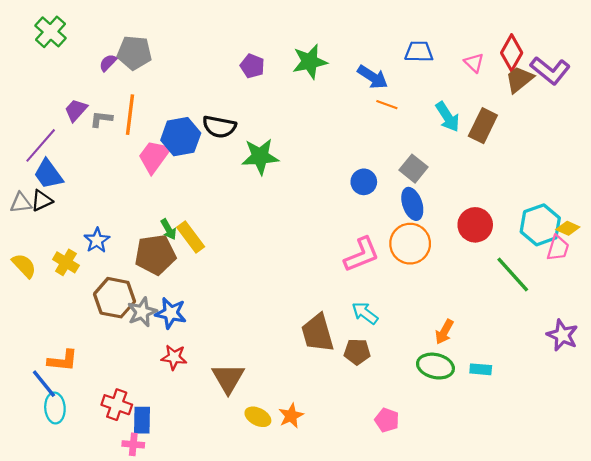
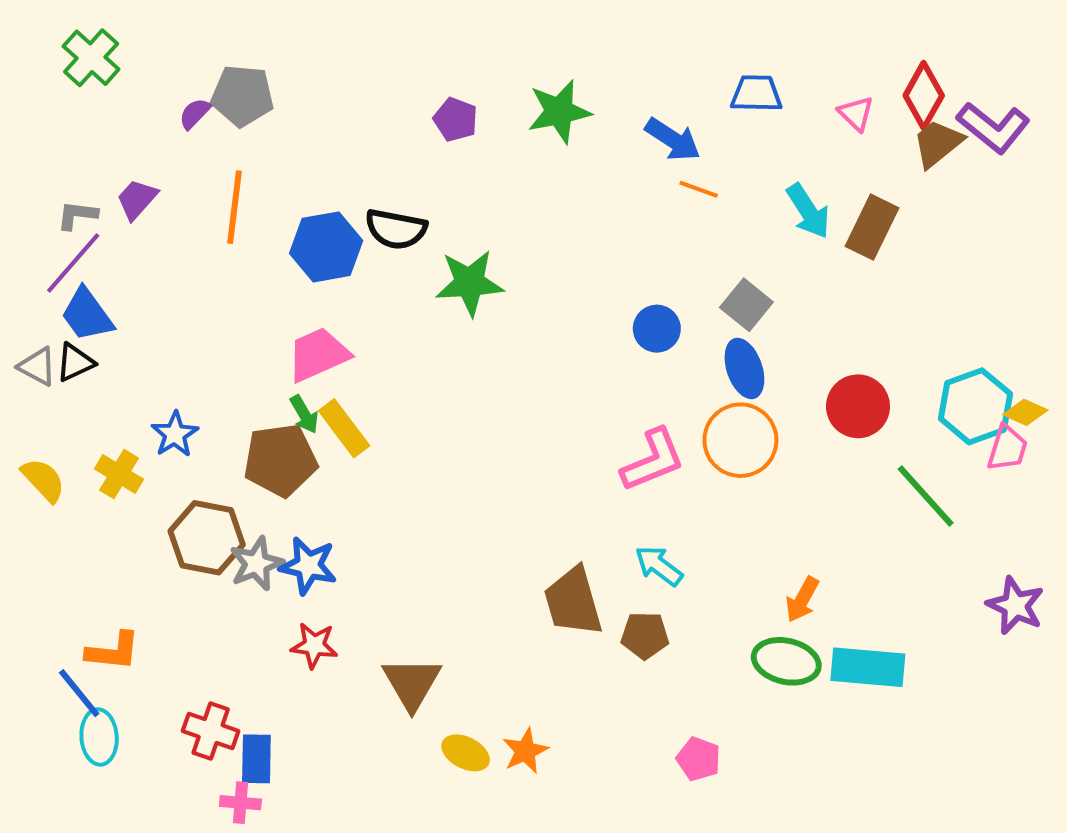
gray L-shape: (101, 119) -> (77, 215), moved
pink trapezoid: (154, 156) -> (318, 355), moved, turned 30
gray triangle: (21, 203) -> (37, 366), turned 35
cyan rectangle: (481, 369) -> (868, 667), size x1.8

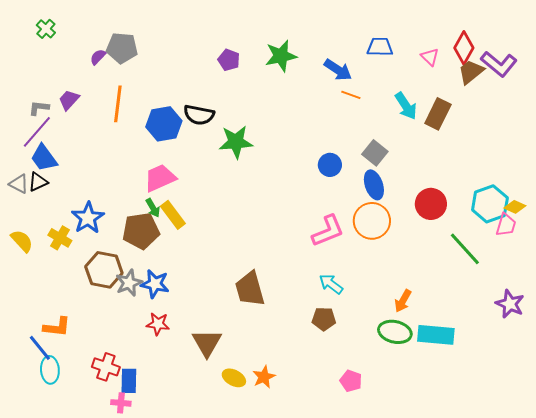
green cross: (91, 58) -> (46, 29), size x0.7
blue star: (175, 434) -> (88, 218), size x1.4
brown trapezoid: (573, 602) -> (250, 289), moved

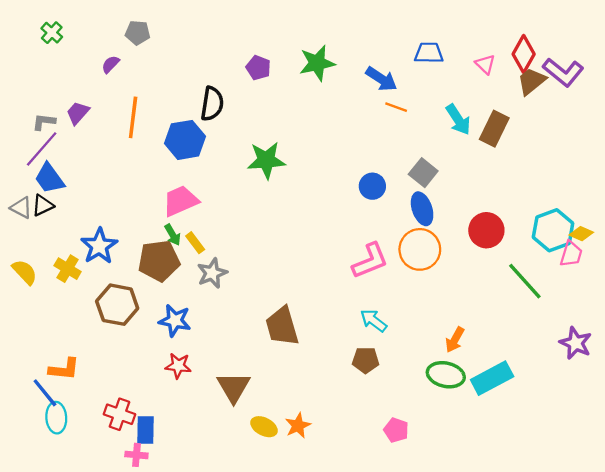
gray pentagon: (122, 48) -> (138, 33), moved, size x0.7
black semicircle: (199, 115) -> (212, 104), moved, turned -92
yellow rectangle: (173, 215) -> (195, 243), size x0.7
gray star: (129, 283) -> (212, 273), moved
cyan rectangle: (436, 335) -> (492, 378), turned -33

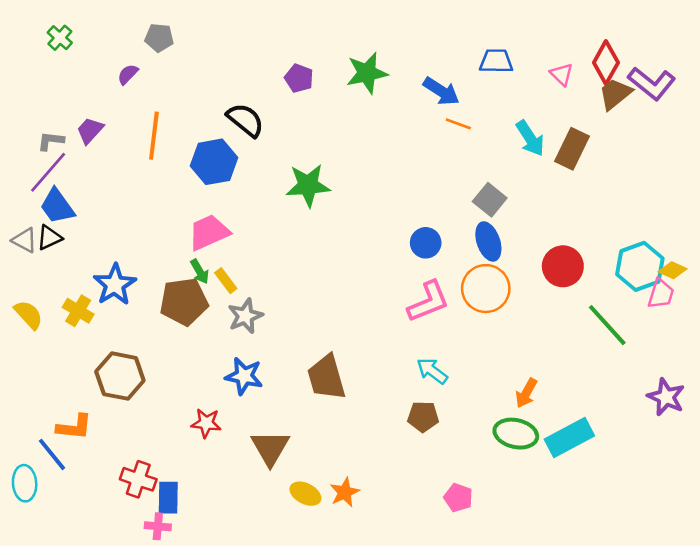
black semicircle: (212, 104) -> (245, 120), turned -60
blue circle: (372, 186) -> (426, 243), moved
brown hexagon: (117, 305) -> (120, 376), moved
blue star: (175, 321) -> (244, 376), moved
cyan ellipse: (56, 418) -> (25, 483), moved

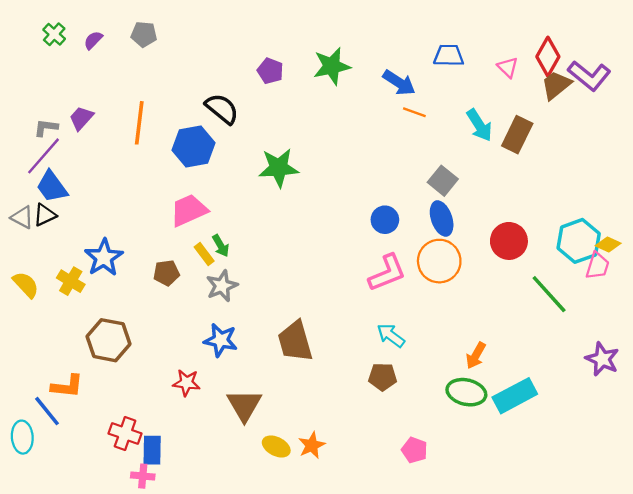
purple semicircle: (128, 74) -> (93, 40), moved
green arrow: (200, 272) -> (221, 246), moved
brown pentagon: (184, 302) -> (166, 273), size x0.6

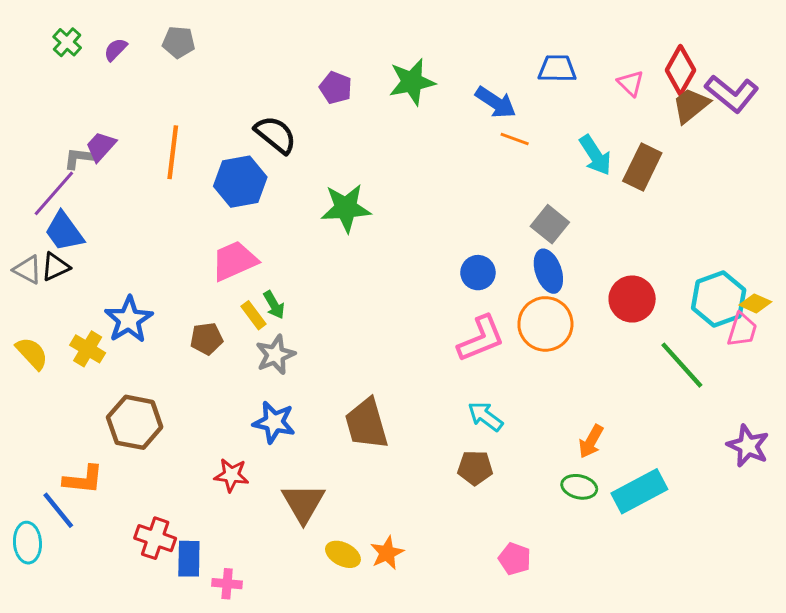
gray L-shape: (46, 128) -> (79, 158), moved
green ellipse: (466, 392) -> (579, 487), size x0.7
pink cross: (143, 476) -> (227, 584), moved

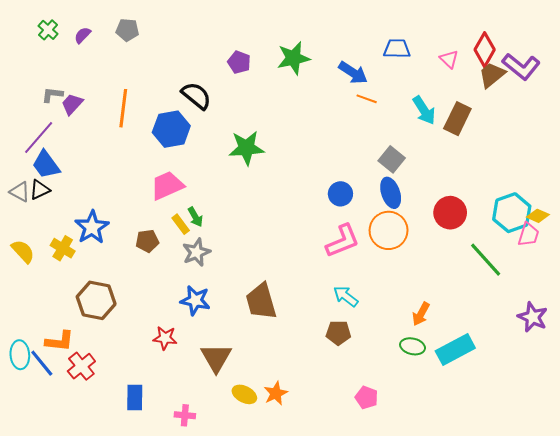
gray L-shape: (79, 158) -> (52, 95), moved
red cross: (155, 538) -> (81, 366), moved, turned 32
cyan ellipse: (27, 543) -> (20, 355), moved
pink cross: (227, 584) -> (185, 415), moved

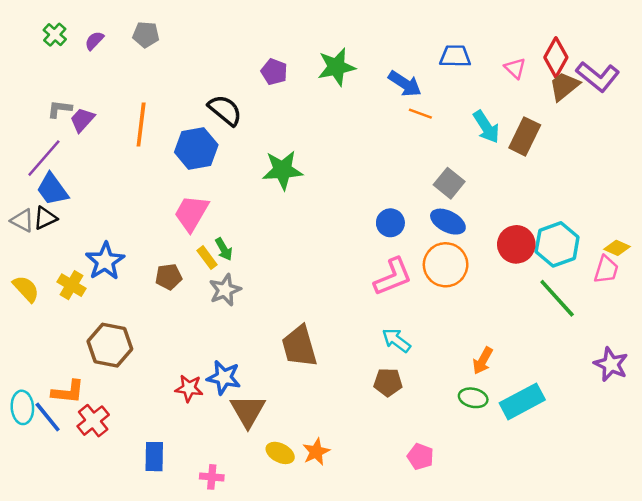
pink trapezoid: (167, 186) -> (191, 213), turned -36
blue ellipse: (391, 193) -> (448, 222), turned -44
cyan hexagon: (512, 213) -> (557, 244), moved
blue star: (195, 300) -> (224, 377), moved

